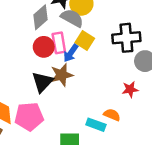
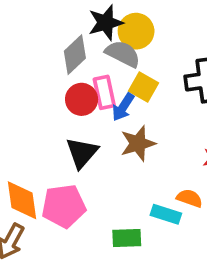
brown star: (62, 75) -> (138, 143), moved

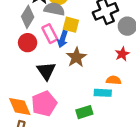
red circle: (82, 99) -> (28, 43), moved

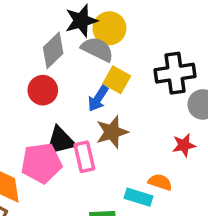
pink rectangle: (50, 34) -> (84, 157), moved
black triangle: (46, 71) -> (60, 141), turned 36
pink pentagon: (44, 104) -> (41, 163), moved

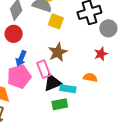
blue arrow: (98, 99) -> (21, 58), moved
black triangle: (60, 141) -> (52, 83), moved
cyan rectangle: (138, 197) -> (68, 89), moved

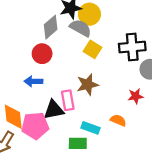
blue arrow: (21, 58) -> (33, 81), moved, turned 56
pink pentagon: (19, 77) -> (35, 126), moved
black triangle: (52, 83) -> (54, 110), moved

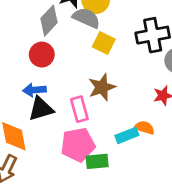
black triangle: (54, 110) -> (41, 109), moved
pink pentagon: (35, 126) -> (78, 145), moved
cyan rectangle: (90, 128) -> (127, 135), moved, turned -36

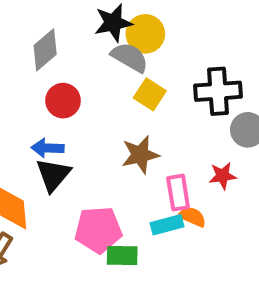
gray diamond: (49, 21) -> (45, 50), moved
black triangle: (41, 109) -> (53, 175), turned -40
pink rectangle: (79, 109) -> (178, 193), moved

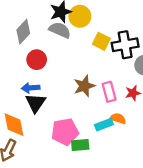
gray semicircle: (130, 57) -> (60, 30), moved
yellow square: (150, 94) -> (101, 41), moved
pink rectangle: (178, 193) -> (109, 92), moved

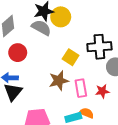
yellow square: (101, 41) -> (71, 57), moved

